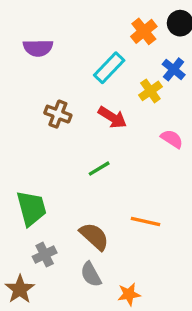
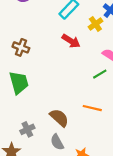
brown cross: (58, 114) -> (21, 47), moved
green line: (99, 169) -> (100, 74), moved
green trapezoid: (31, 208) -> (19, 83), moved

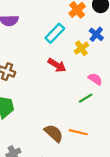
brown semicircle: (59, 118) -> (54, 133), moved

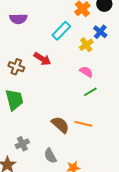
red arrow: (57, 65) -> (42, 59), moved
pink semicircle: (95, 79) -> (86, 72), moved

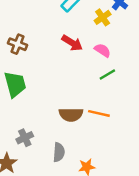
red arrow: (42, 59) -> (72, 43), moved
brown semicircle: (60, 125) -> (71, 115), turned 138
gray semicircle: (50, 156) -> (59, 152), turned -147

